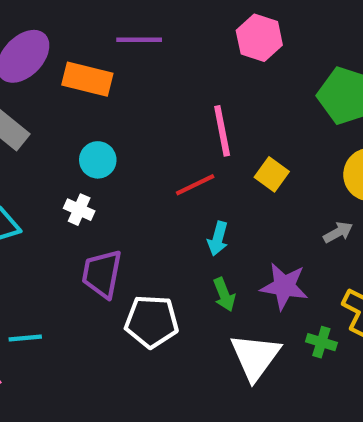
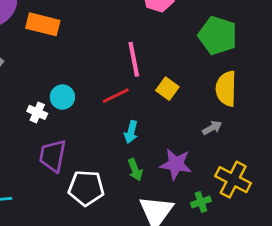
cyan circle: (98, 160) -> (62, 97), moved
green cross: (321, 342) -> (201, 202), turned -36

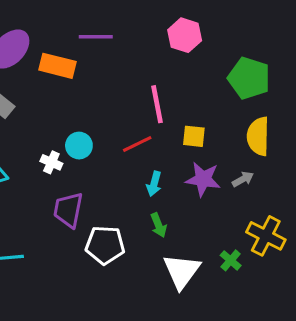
yellow square: (167, 89) -> (194, 136), turned -30
purple star: (176, 164) -> (203, 179), moved
green cross: (201, 202) -> (231, 260), turned -30

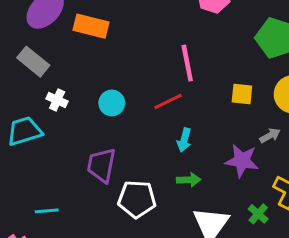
yellow square: (194, 136) -> (242, 94), moved
white cross: (51, 162) -> (57, 100), moved
purple star: (203, 179) -> (242, 161), moved
green arrow: (159, 225) -> (189, 180), turned -70

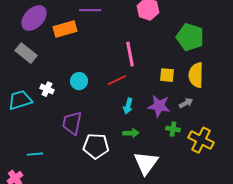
orange rectangle: (91, 26) -> (65, 29), turned -30
white cross: (57, 100) -> (47, 89), moved
purple star: (242, 161) -> (159, 106), moved
green cross: (258, 214) -> (173, 129), moved, turned -32

